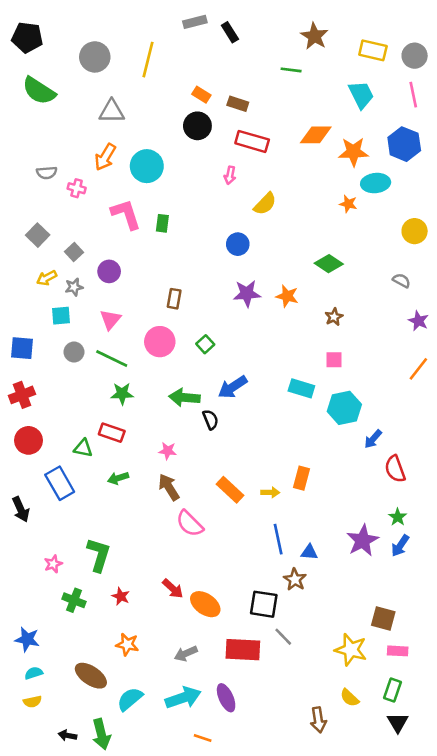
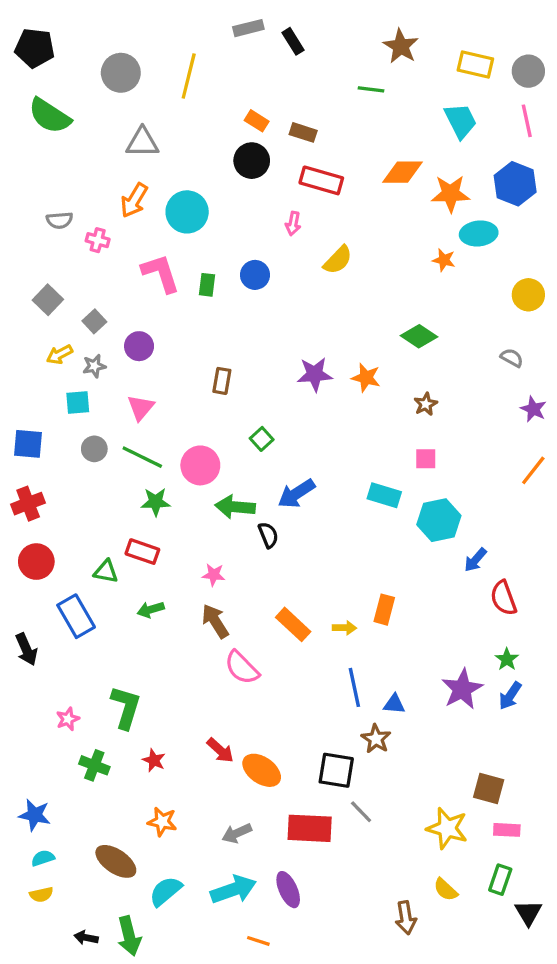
blue circle: (238, 244) -> (255, 275), moved
pink circle: (160, 342) -> (200, 465), moved
black triangle: (398, 722) -> (528, 913), moved

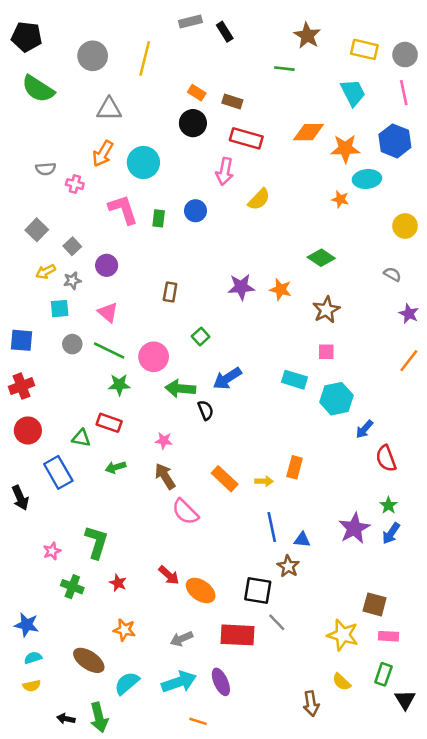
pink arrow: (293, 224) -> (225, 171), size x1.5
brown star: (426, 404) -> (326, 310), size x1.5
pink triangle: (141, 407) -> (108, 312), turned -30

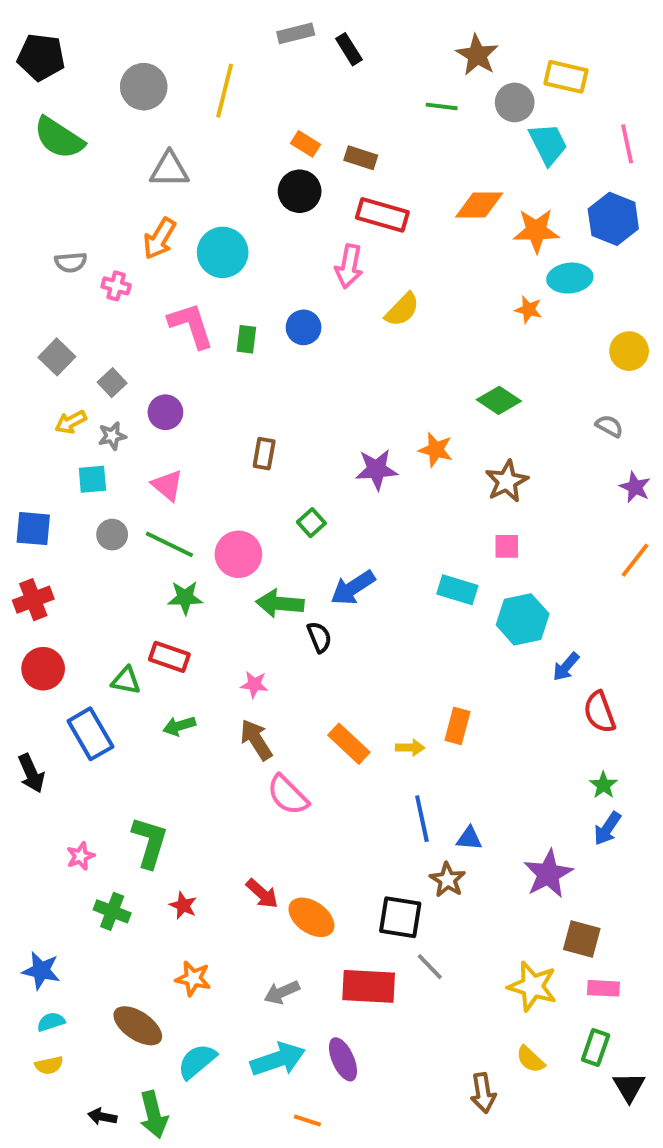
gray circle: (405, 55) -> (515, 102), moved
purple star: (241, 287) -> (377, 469), moved
purple star: (354, 528) -> (548, 874), moved

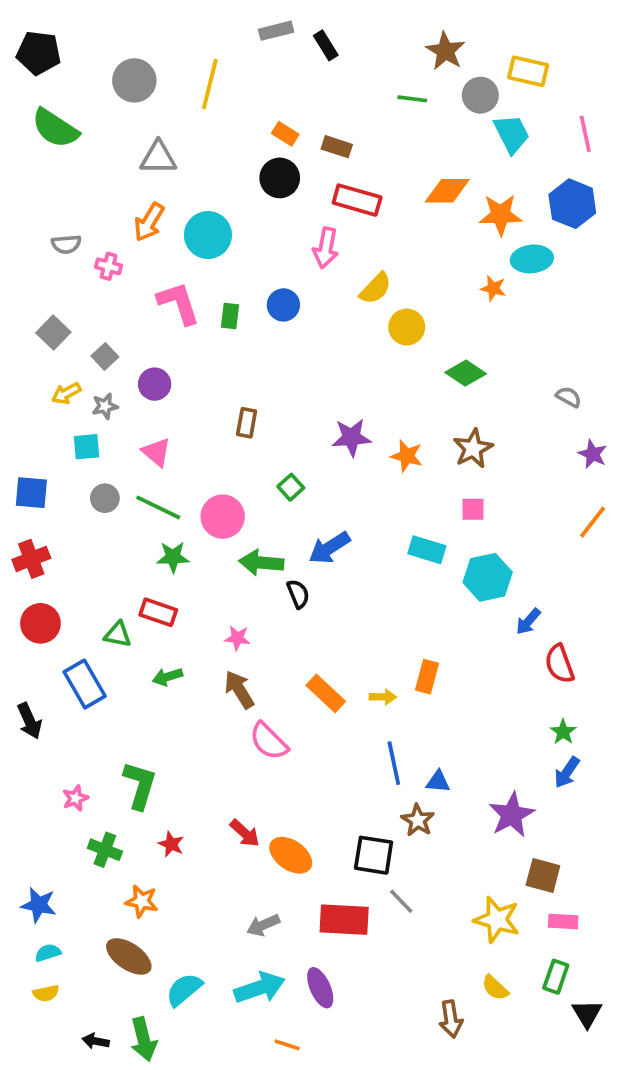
yellow circle: (629, 351) -> (407, 327), moved
orange star: (436, 450) -> (407, 456), moved
orange star: (193, 978) -> (142, 901), moved

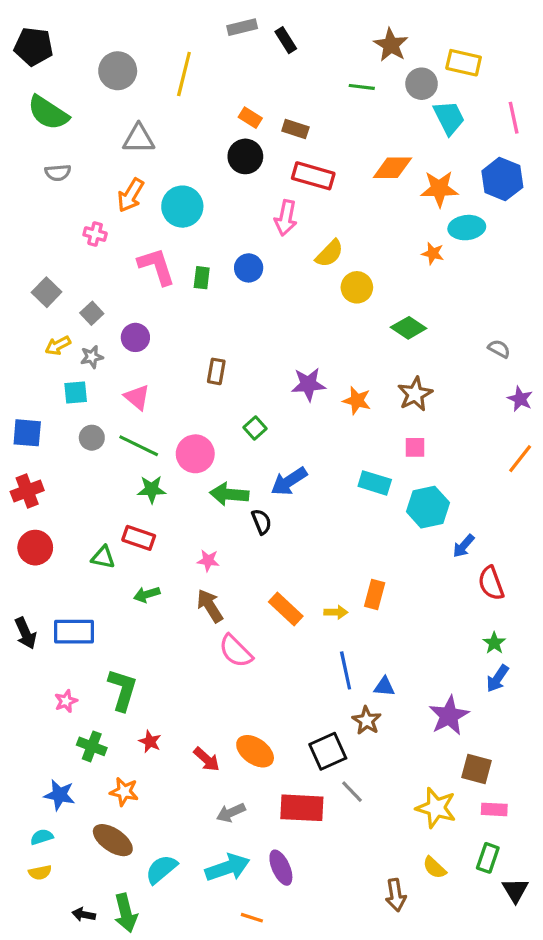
gray semicircle: (66, 244) -> (58, 173), moved
blue rectangle: (85, 684) -> (74, 632), moved, turned -60
red arrow: (245, 833) -> (207, 759), moved
black square: (374, 855) -> (328, 751), turned -33
blue star: (39, 905) -> (59, 795), moved

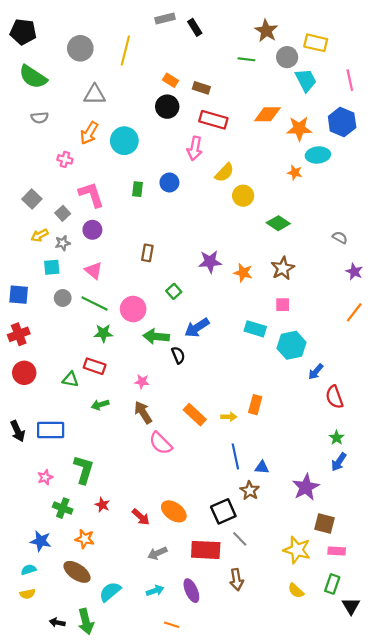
pink L-shape: (156, 266) -> (91, 195), moved
cyan arrow: (228, 868) -> (155, 591), size x0.6
brown arrow: (396, 895) -> (237, 580), moved

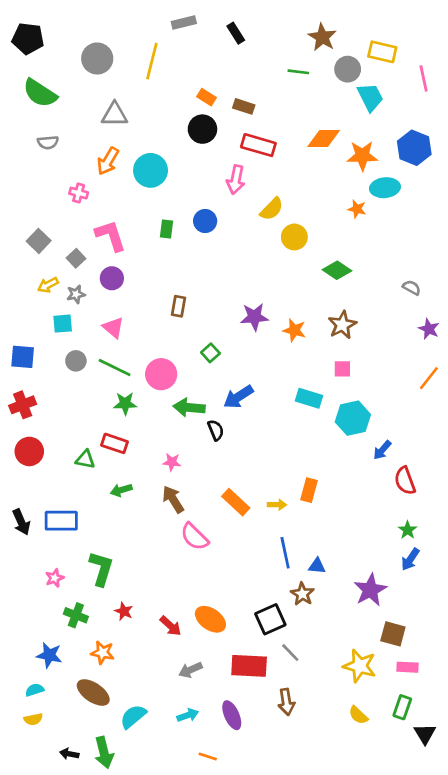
gray rectangle: (165, 19) -> (184, 23), moved
pink line: (350, 80) -> (424, 78), moved

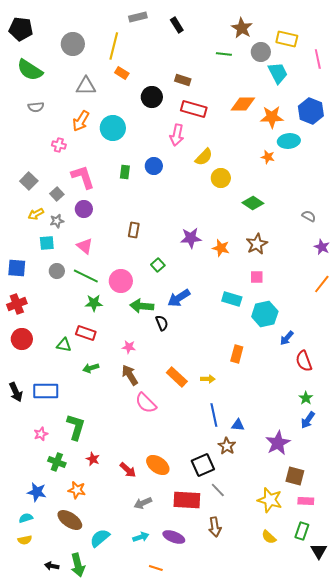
orange rectangle: (206, 97) -> (122, 73), moved
orange rectangle: (309, 490) -> (237, 354), moved
purple ellipse: (232, 715) -> (174, 537), turned -45

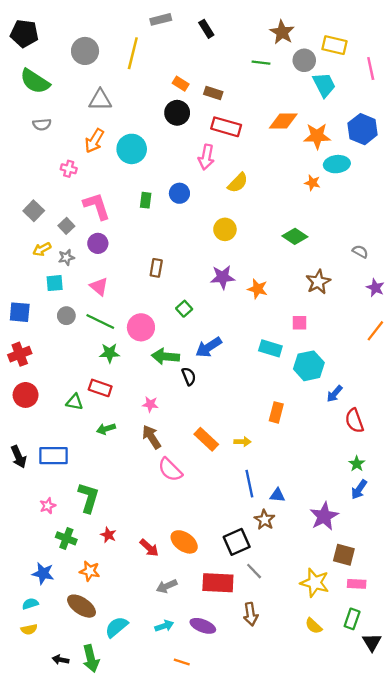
orange rectangle: (122, 73) -> (181, 84), moved
yellow circle: (221, 178) -> (225, 229), moved
brown star: (257, 244) -> (318, 282), moved

